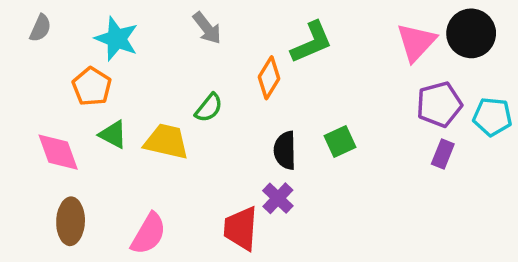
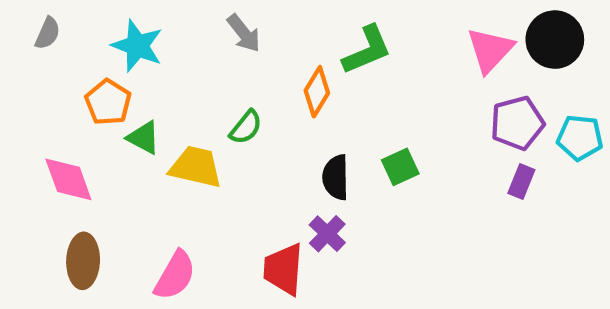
green triangle: (113, 134) -> (144, 138), moved

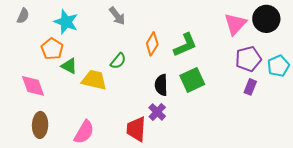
green L-shape: (367, 50) -> (185, 45), moved
cyan pentagon: (580, 138) -> (278, 66), turned -30
green square: (400, 167) -> (192, 80), size x1.4

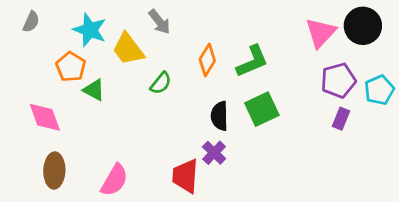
yellow trapezoid: (94, 80) -> (128, 49), moved, turned -140

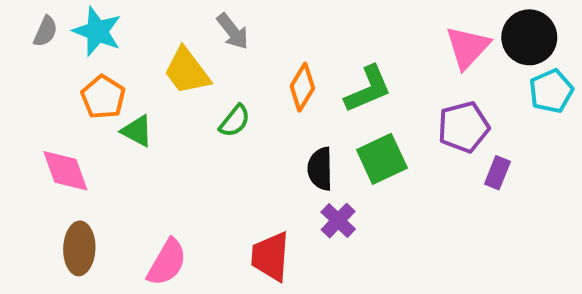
cyan star: (90, 30) -> (97, 31), moved
purple pentagon: (338, 80) -> (464, 127), moved
cyan pentagon: (379, 90) -> (551, 91), moved
purple cross: (214, 153) -> (338, 221), moved

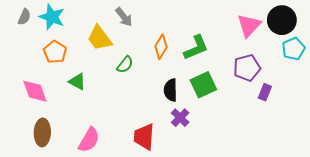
green triangle: (137, 131) -> (77, 82), moved

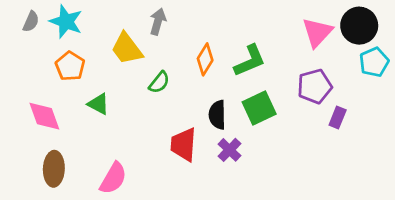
gray arrow: (124, 17) -> (158, 22), turned -126
red trapezoid: (144, 137) -> (184, 144), moved

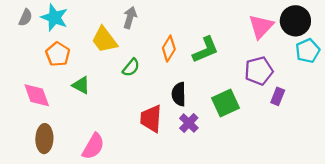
green square: (259, 108) -> (225, 103), moved

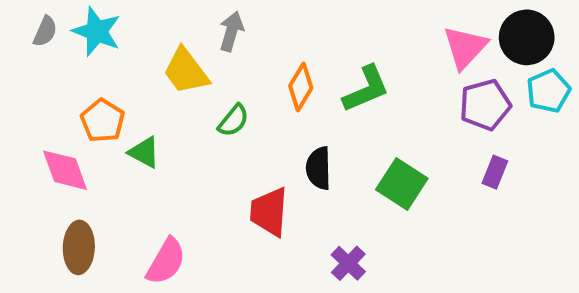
orange pentagon: (58, 54) -> (103, 121), moved
purple pentagon: (259, 71) -> (485, 105), moved
green square: (225, 103) -> (402, 184), turned -32
purple cross: (189, 123) -> (348, 263), moved

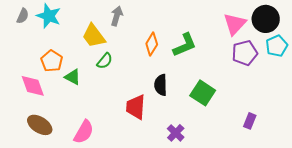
green semicircle: (233, 121) -> (105, 61), moved
purple rectangle: (495, 172) -> (250, 121), moved
brown ellipse: (79, 247) -> (40, 125), turned -60

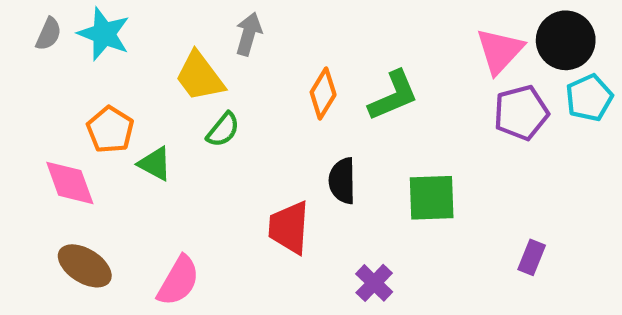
green square: (203, 93) -> (432, 198), turned -35

